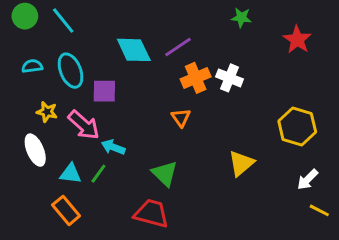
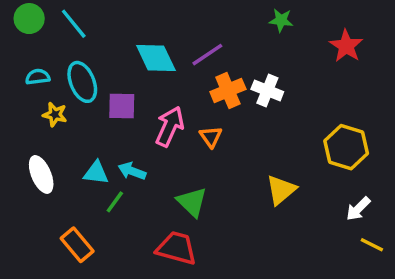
yellow star: (47, 112) -> (55, 114), moved
pink arrow: (84, 125) -> (170, 126), moved, turned -108
cyan triangle: (71, 174) -> (96, 173), moved

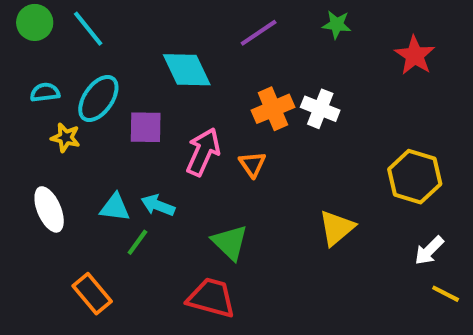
purple line: (207, 55) -> (259, 33), moved
cyan ellipse: (82, 82) -> (98, 98), turned 57

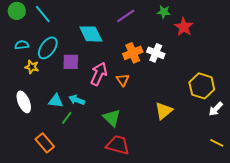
red star: (415, 55) -> (184, 27), moved
white arrow: (429, 251) -> (216, 109), moved
red trapezoid: (211, 298) -> (118, 145), moved

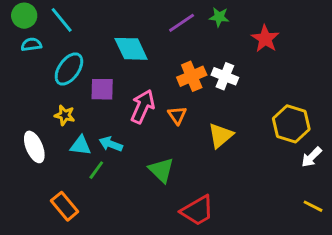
green star: (164, 12) -> (219, 17), moved
cyan semicircle: (22, 45) -> (31, 44), moved
yellow star: (32, 67) -> (65, 115), moved
yellow triangle: (164, 111) -> (221, 135), moved
red trapezoid: (118, 145) -> (197, 210), moved, turned 135

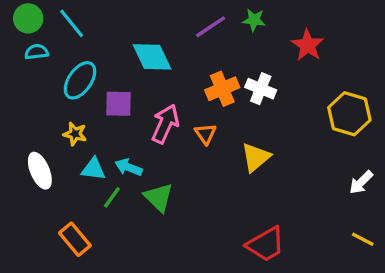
yellow hexagon: (291, 124) -> (349, 114), moved
green triangle: (161, 170) -> (159, 197), moved
red trapezoid: (197, 210) -> (266, 244), moved

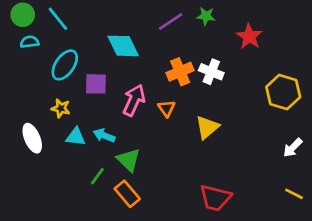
green line: (112, 197) -> (97, 176), moved
orange rectangle: (75, 239) -> (127, 194), moved
red trapezoid: (266, 244) -> (215, 198), turned 44

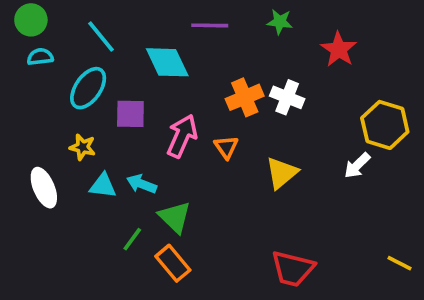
cyan line: (58, 19) -> (101, 37), moved
purple line: (171, 22) -> (210, 25), moved, turned 35
white arrow: (293, 148) -> (357, 165), moved

